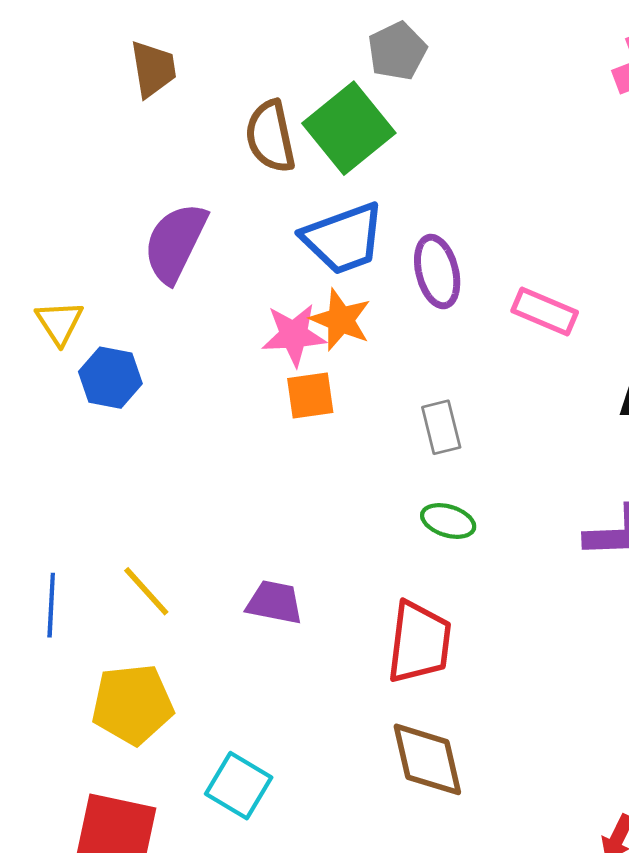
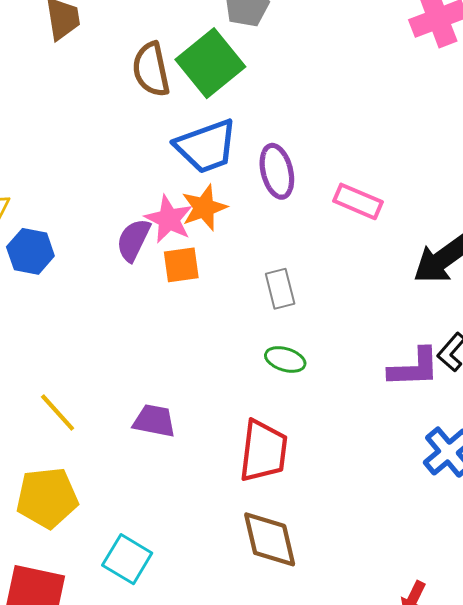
purple semicircle: (175, 243) -> (133, 240), moved, size x0.7
orange star: (341, 320) -> (204, 208), turned 30
pink star: (294, 335) -> (169, 219), turned 30

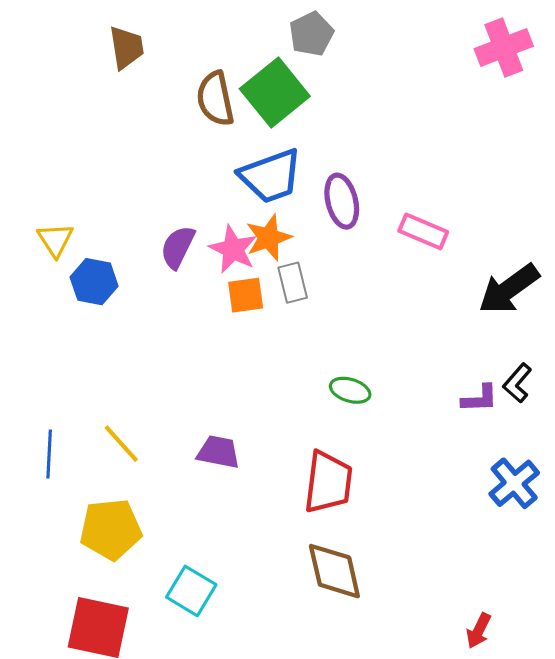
purple semicircle: (133, 240) -> (178, 247), moved
gray rectangle: (280, 289) -> (293, 283), moved
purple L-shape: (414, 368) -> (480, 399), size x0.7

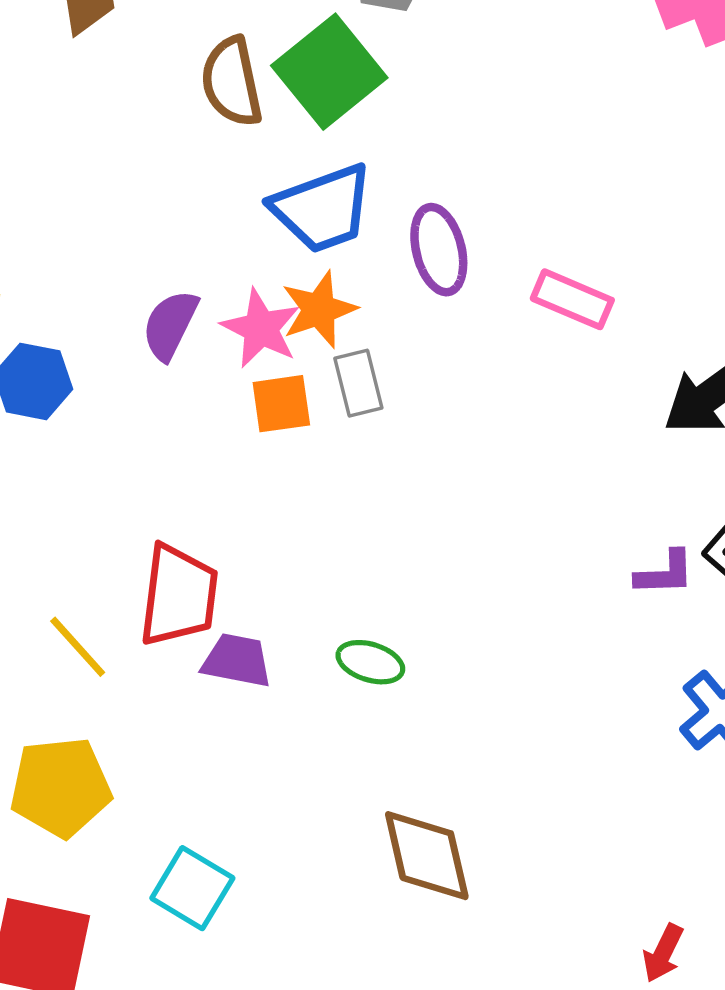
green ellipse: (350, 390) -> (370, 662), moved
red trapezoid: (328, 482) -> (179, 595), moved

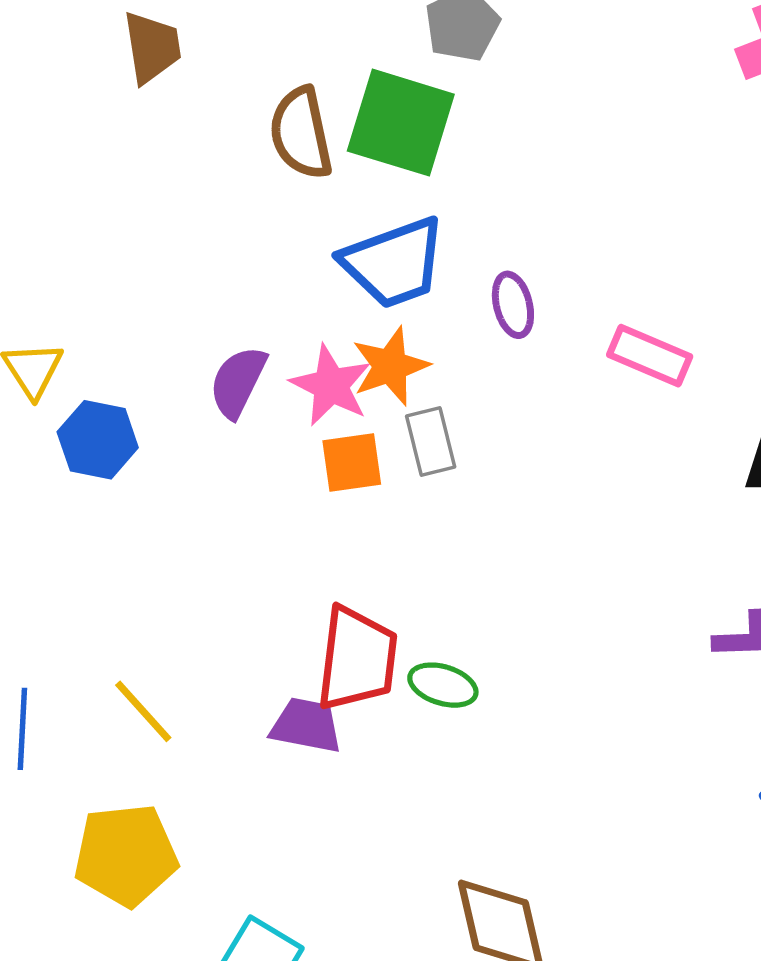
green square: (329, 72) -> (401, 123), turned -34
purple ellipse: (439, 250) -> (513, 305), size x0.7
red trapezoid: (179, 595) -> (357, 659), moved
green ellipse: (370, 662) -> (443, 685), moved

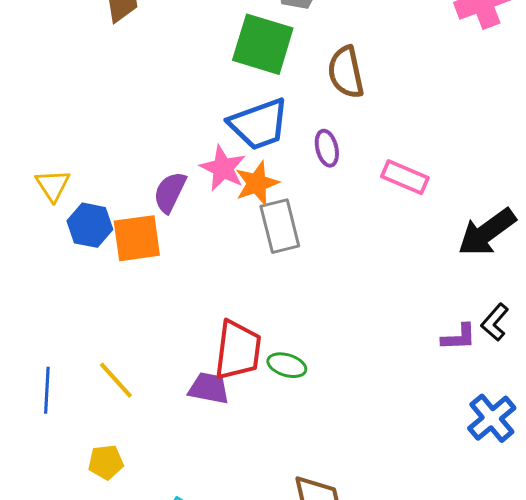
brown semicircle: (301, 133) -> (346, 72), moved
pink star: (331, 385) -> (223, 168), moved
gray rectangle: (431, 442) -> (280, 226), size x1.4
orange square: (352, 463) -> (137, 238), moved, size x1.4
yellow pentagon: (126, 855) -> (106, 462), size x0.6

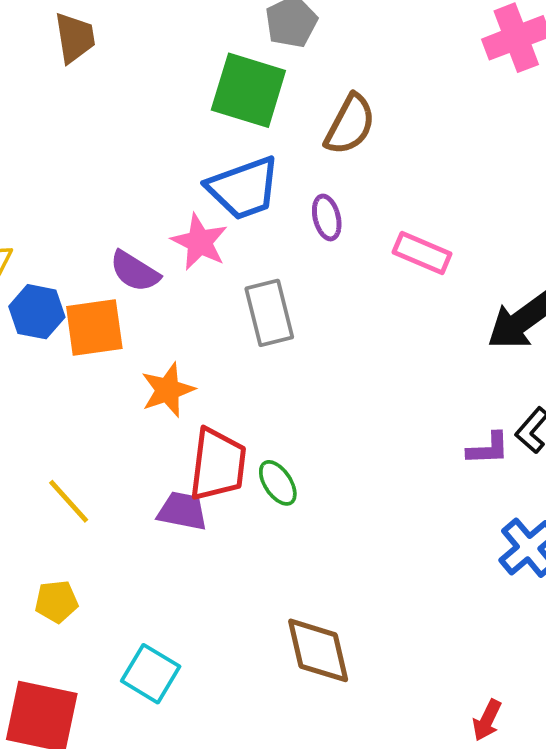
brown semicircle: (346, 72) -> (350, 125), turned -140
orange star: (257, 183) -> (168, 390), moved
purple semicircle: (170, 192) -> (135, 271), turned -84
green ellipse: (287, 365) -> (278, 483), turned 39

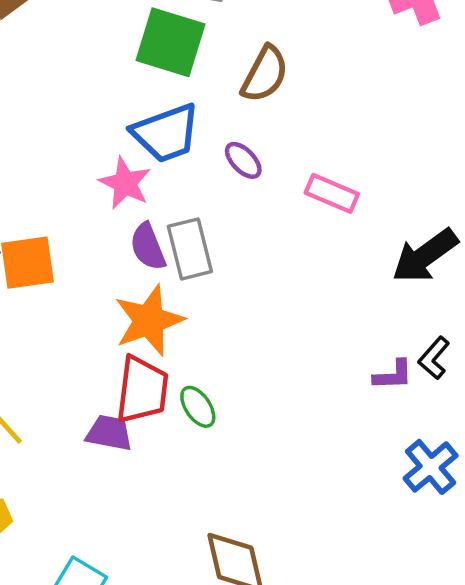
purple ellipse: (327, 217) -> (243, 160), turned -30
purple semicircle: (135, 271) -> (148, 247), moved, turned 36
orange star: (168, 390) -> (149, 321), moved, size x1.4

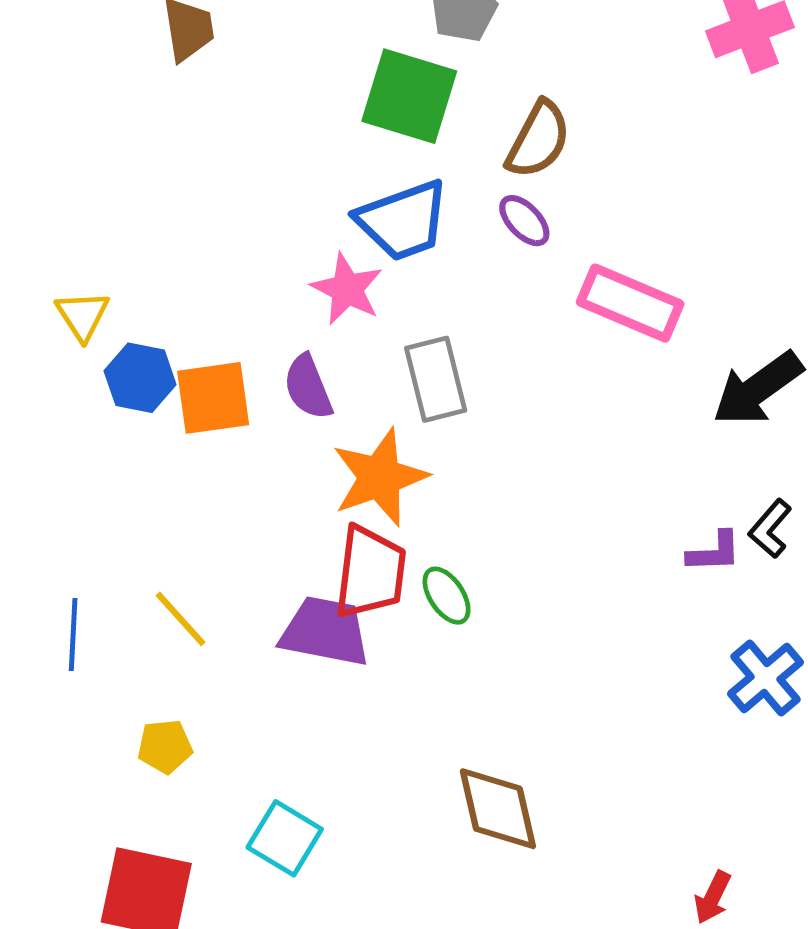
purple ellipse: (243, 160) -> (524, 221), moved
pink rectangle: (332, 193) -> (630, 303), size x1.4
purple semicircle: (148, 247) -> (308, 387), moved
purple trapezoid: (109, 433) -> (325, 631), size x1.4

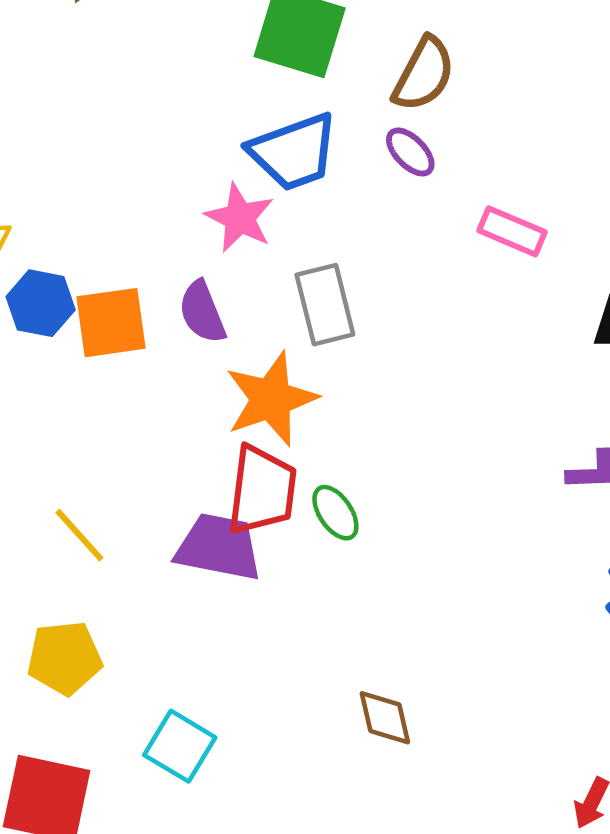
pink rectangle: (630, 303) -> (512, 231), size x0.7
yellow pentagon: (165, 746) -> (65, 658), size x1.4
brown diamond: (498, 809) -> (385, 718), size x0.7

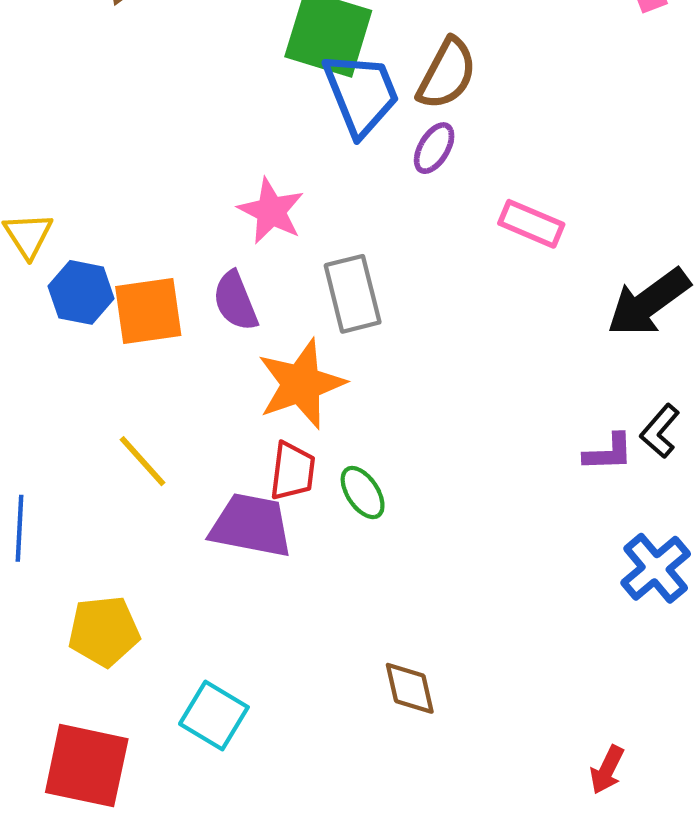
blue trapezoid: (294, 152) -> (361, 94), moved, turned -92
purple ellipse: (410, 152) -> (434, 148), turned 75
red trapezoid: (262, 490) -> (293, 471), size x0.7
yellow line: (79, 535) -> (142, 461), moved

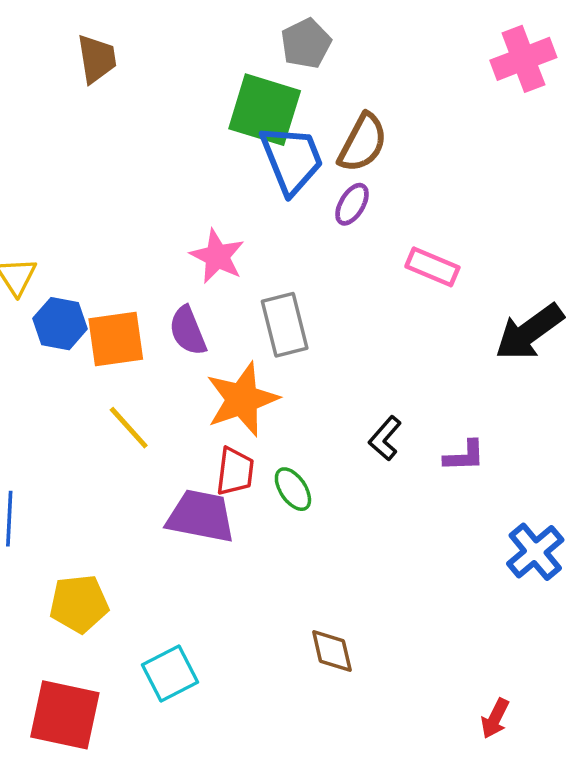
black L-shape: (660, 431) -> (385, 438), moved
purple L-shape: (608, 453) -> (464, 456), moved
yellow line: (142, 461) -> (129, 428), moved
cyan square: (214, 715) -> (170, 673), turned 32

